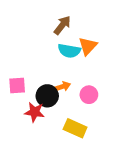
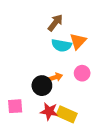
pink square: (17, 85) -> (15, 106), moved
pink circle: (89, 95) -> (82, 73), moved
red star: (34, 112) -> (49, 111), moved

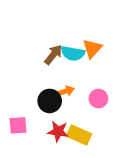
brown arrow: (55, 23) -> (53, 55), moved
pink circle: (82, 73) -> (98, 99), moved

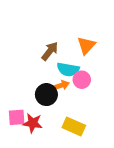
cyan semicircle: (73, 53) -> (68, 69), moved
pink circle: (98, 99) -> (82, 80), moved
red star: (58, 131) -> (33, 123), moved

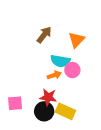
brown arrow: (50, 51) -> (44, 35), moved
black circle: (46, 95) -> (44, 111), moved
red star: (33, 123) -> (48, 97), moved

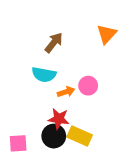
orange triangle: (76, 40) -> (107, 34), moved
cyan semicircle: (60, 61) -> (44, 75), moved
pink square: (15, 103) -> (18, 143), moved

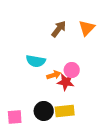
brown arrow: (54, 43) -> (59, 29), moved
red star: (59, 119) -> (66, 82), moved
yellow rectangle: (80, 136) -> (65, 111), turned -30

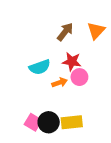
cyan semicircle: (36, 61) -> (40, 67), turned -30
red star: (66, 82) -> (72, 62), moved
pink square: (15, 117) -> (33, 122), moved, turned 35

